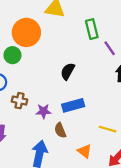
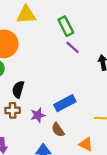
purple line: (110, 48) -> (73, 47), moved
black semicircle: (68, 71) -> (18, 89), moved

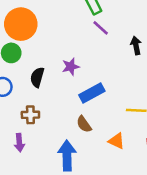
brown cross: (13, 110) -> (30, 115), moved
purple star: (38, 115) -> (71, 67), moved

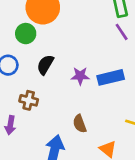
purple star: (71, 67) -> (80, 76), moved
blue rectangle: (92, 93) -> (111, 77), moved

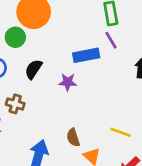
blue rectangle: (111, 77) -> (86, 55), moved
brown semicircle: (80, 124) -> (73, 138), moved

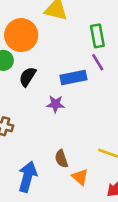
black semicircle: (33, 69) -> (28, 77), moved

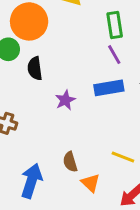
black semicircle: (28, 77) -> (35, 68), turned -42
blue rectangle: (73, 77) -> (109, 88), moved
purple star: (55, 104) -> (65, 100), turned -30

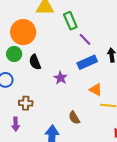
green rectangle: (115, 25) -> (70, 21), moved
orange triangle: (91, 183) -> (96, 90), moved

